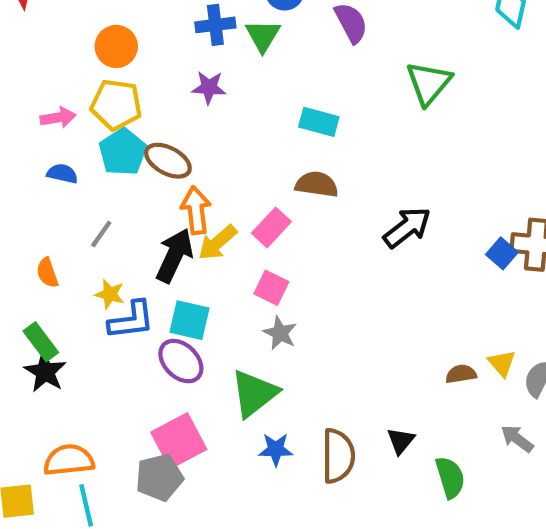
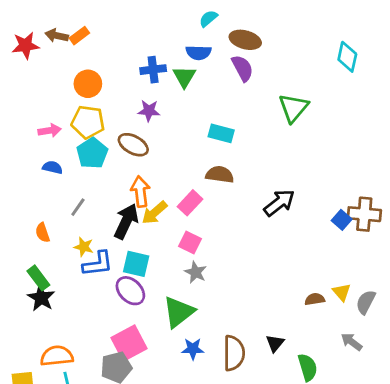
brown ellipse: (168, 161) -> (133, 145), moved

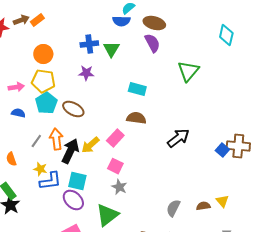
brown arrow: (57, 36) -> (21, 20), turned 147
blue semicircle: (198, 53) -> (121, 21), moved
brown ellipse: (133, 145) -> (73, 109), moved
orange arrow: (140, 191) -> (56, 139), moved
gray semicircle: (366, 302) -> (173, 208), moved

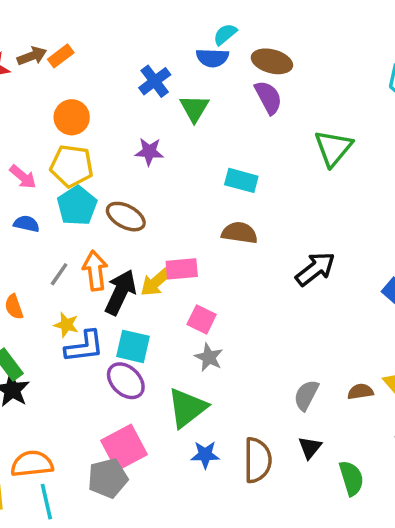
blue cross: (89, 44) -> (155, 81), moved, turned -30
pink arrow: (16, 87) -> (23, 177), turned 49
pink rectangle: (115, 138) -> (182, 269), moved, turned 42

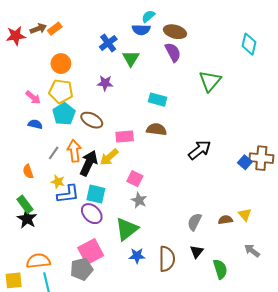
pink rectangle: (182, 269) -> (125, 137), moved

